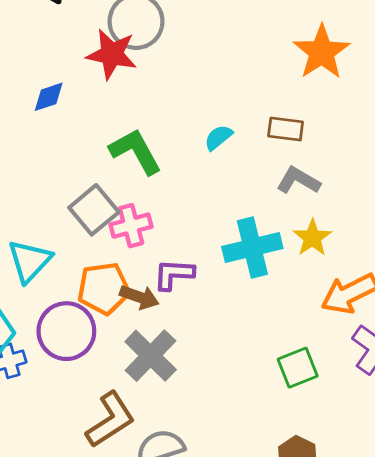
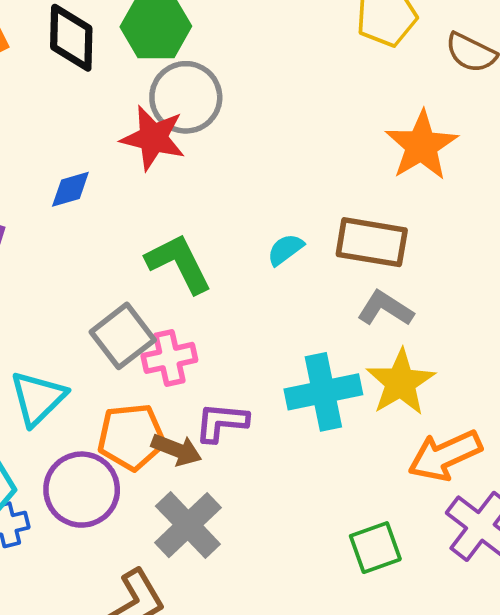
brown rectangle: (286, 129) -> (372, 242), size x1.5
yellow star: (312, 238) -> (400, 382), size x1.4

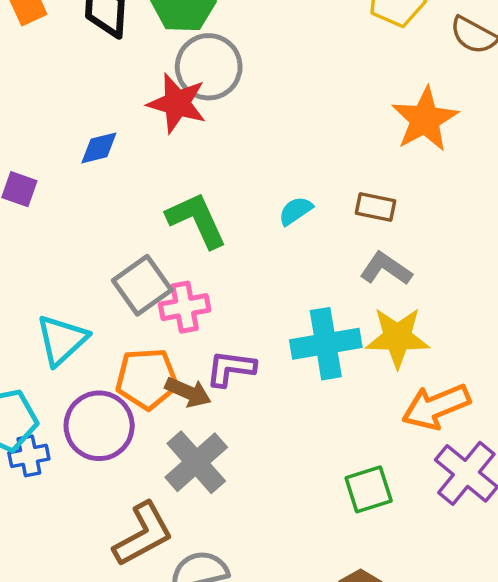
brown rectangle: (372, 242) -> (376, 207), size x0.6
yellow star: (400, 382) -> (397, 337), turned 30

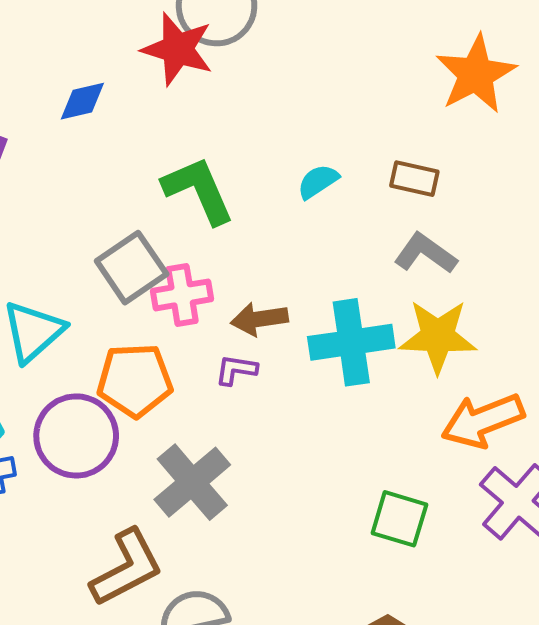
purple L-shape: (231, 368) -> (236, 370), size x0.7
brown arrow: (188, 392) -> (259, 319), moved, turned 147
green square: (369, 489) -> (399, 519), turned 33

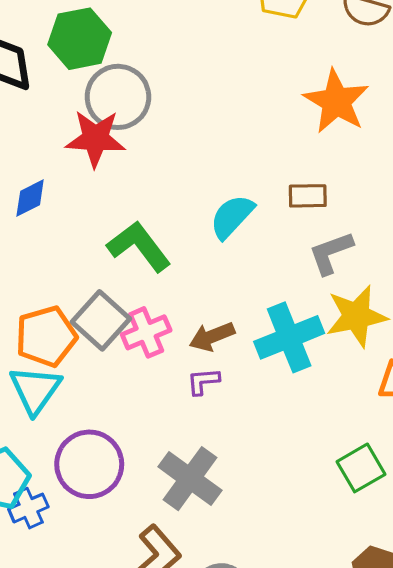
cyan semicircle: (318, 181) -> (232, 217), size x1.4
gray L-shape: (425, 253) -> (331, 253), turned -42
orange pentagon: (135, 380) -> (46, 336), moved
green square: (399, 519) -> (361, 468), turned -33

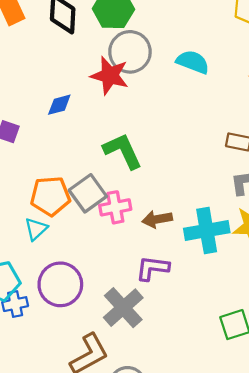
cyan semicircle: (232, 217) -> (193, 62), moved, turned 56
purple L-shape: (203, 381) -> (152, 268), moved, size x1.5
cyan triangle: (35, 390) -> (36, 229), size x0.7

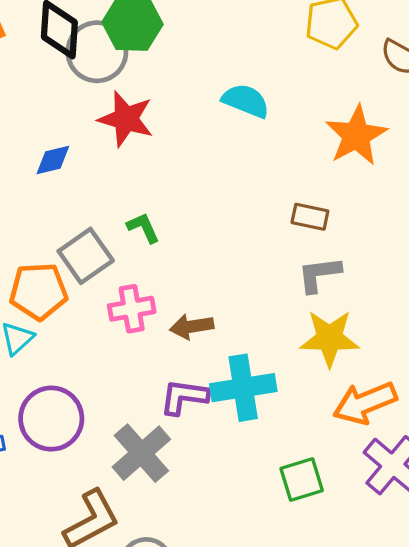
gray circle: (130, 52) -> (97, 52), moved
green L-shape: (123, 151) -> (143, 228), size x0.6
gray square: (88, 193) -> (86, 256), moved
cyan cross: (207, 231) -> (243, 388), moved

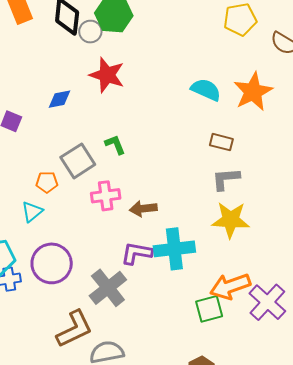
gray circle: (97, 52) -> (90, 32), size x0.6
cyan semicircle: (246, 101) -> (206, 90), moved
orange pentagon: (39, 291) -> (47, 182), size x0.6
orange arrow: (365, 403) -> (230, 286), moved

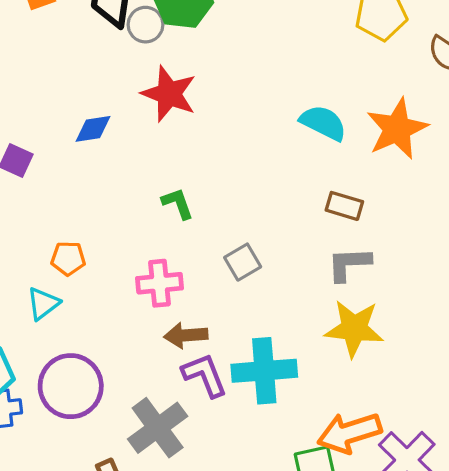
gray square: (78, 161) -> (243, 262), moved, size x0.7
brown arrow: (143, 209) -> (186, 335), moved
purple L-shape: (137, 253) -> (205, 375), turned 56

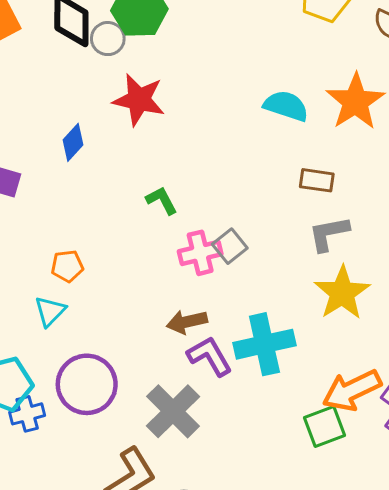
blue diamond: (93, 129) -> (73, 142), turned -30
pink cross: (160, 283) -> (200, 253), moved
yellow star: (354, 329) -> (342, 293), turned -30

